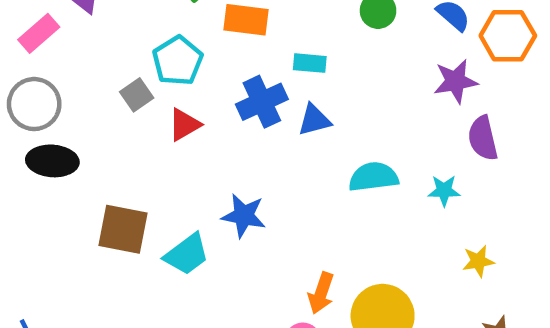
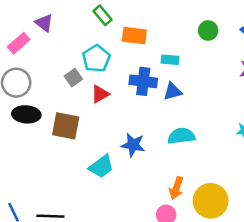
blue cross: (262, 102) -> (143, 81), turned 32
cyan semicircle: (373, 177) -> (181, 136), moved
brown square: (123, 229) -> (66, 126), moved

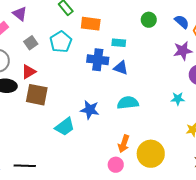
gray square: (73, 78) -> (31, 43), moved
blue triangle: (172, 92) -> (121, 68), turned 35
red triangle: (100, 94) -> (29, 72), moved

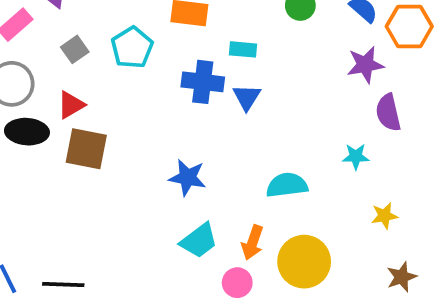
blue triangle: (121, 68) -> (247, 97), turned 42
cyan semicircle: (128, 103) -> (287, 185), moved
cyan trapezoid: (65, 127) -> (199, 241), moved

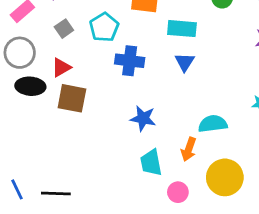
cyan rectangle: (243, 49) -> (182, 29), size x1.5
blue cross: (203, 82) -> (130, 61), moved
cyan trapezoid: (199, 241) -> (151, 163), turned 116
orange arrow: (253, 242) -> (189, 149), moved

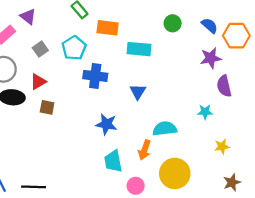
blue triangle: (185, 62) -> (138, 92), moved
brown square: (72, 98) -> (47, 107), size x0.6

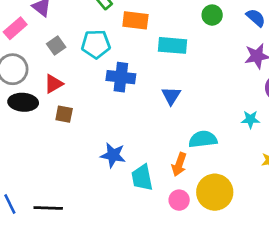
cyan pentagon: (74, 48) -> (96, 44), turned 30
blue star: (106, 124) -> (113, 155), moved
pink circle: (136, 186) -> (179, 200), moved

